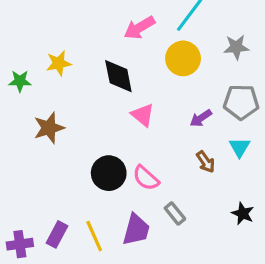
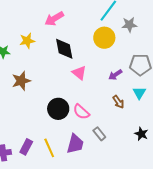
pink arrow: (139, 28) -> (54, 19), moved
gray star: (236, 47) -> (129, 25), moved

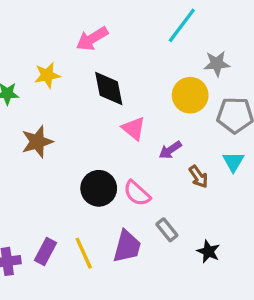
gray star: (129, 25) -> (217, 64), moved
yellow circle: (104, 38) -> (190, 95), moved
purple arrow: (115, 75) -> (170, 150), moved
black star: (141, 134) -> (208, 251), moved

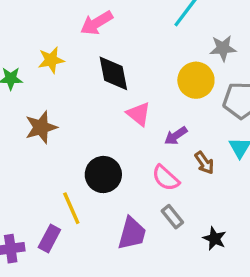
pink semicircle: (137, 193) -> (166, 178), moved
yellow line: (84, 253) -> (71, 208), moved

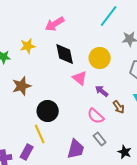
yellow circle: (196, 80) -> (100, 58), moved
purple arrow: (176, 136) -> (102, 91), turned 72
black circle: (103, 175) -> (48, 111), moved

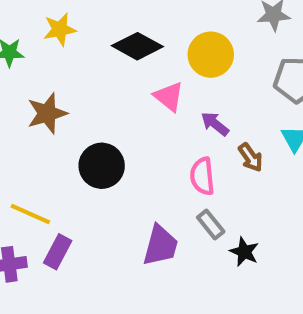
black diamond: (65, 54) -> (137, 46), turned -50
pink semicircle: (96, 116) -> (202, 176), turned 42
yellow line: (40, 134) -> (30, 214), moved, turned -42
black star: (125, 152) -> (244, 252), moved

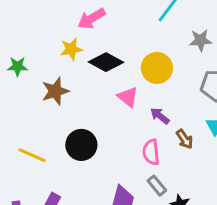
yellow star: (60, 29) -> (71, 49), moved
brown star: (47, 113) -> (55, 91), moved
yellow line: (30, 214) -> (32, 155), moved

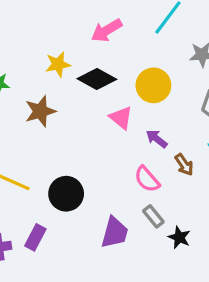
pink arrow: (92, 19) -> (107, 30), moved
black circle: (81, 145) -> (66, 194), moved
pink semicircle: (151, 152) -> (147, 179), turned -35

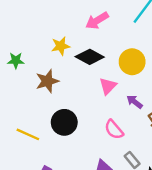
pink triangle: (121, 118) -> (108, 86), turned 36
pink semicircle: (147, 179) -> (114, 130), moved
black circle: (66, 194) -> (64, 122), moved

